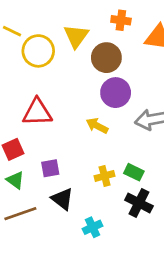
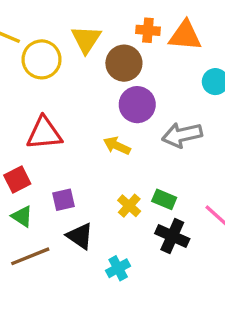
orange cross: (121, 20) -> (148, 30), moved
yellow cross: (105, 176) -> (129, 206), turned -30

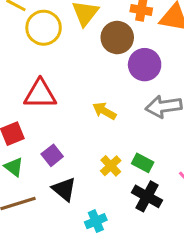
purple circle: (137, 105) -> (145, 65), moved
purple square: (63, 200) -> (52, 155), turned -30

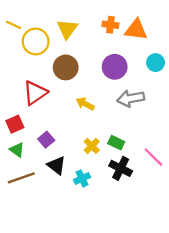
brown circle: (117, 38) -> (66, 67), moved
red triangle: (40, 94) -> (35, 93), turned -32
cyan cross: (96, 221) -> (82, 178), moved

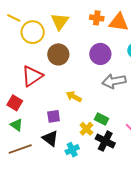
yellow arrow: (85, 104) -> (74, 97), moved
red square: (15, 124) -> (15, 103), turned -35
purple square: (46, 140) -> (54, 116), moved, turned 32
yellow cross: (92, 146) -> (86, 129), moved

